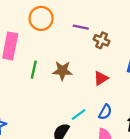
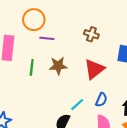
purple line: (81, 27) -> (47, 38), moved
red triangle: (101, 78) -> (94, 69), size x1.5

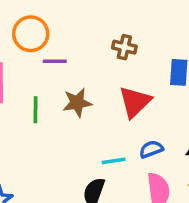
blue semicircle: (101, 100) -> (151, 149), turned -128
cyan line: (77, 105) -> (114, 161), turned 40

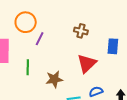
purple line: (55, 61) -> (40, 39), turned -64
brown star: (77, 103) -> (54, 79), moved

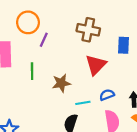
brown cross: (81, 31) -> (88, 30), size x1.5

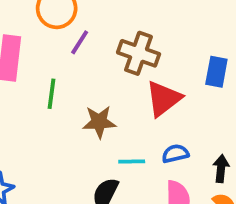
brown cross: (88, 30) -> (139, 53), moved

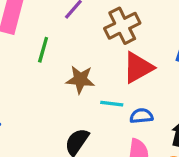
brown cross: (139, 53) -> (122, 26), turned 36
cyan line: (132, 162) -> (112, 104), moved

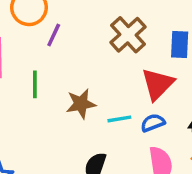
brown cross: (122, 26) -> (128, 35), moved
red triangle: (138, 68) -> (158, 84), moved

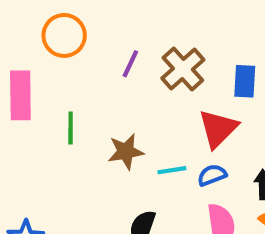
purple line: (54, 35) -> (130, 64), moved

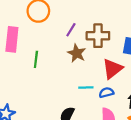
brown cross: (183, 69) -> (98, 36), turned 35
brown star: (126, 152) -> (77, 53), moved, turned 30

